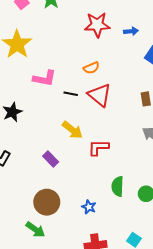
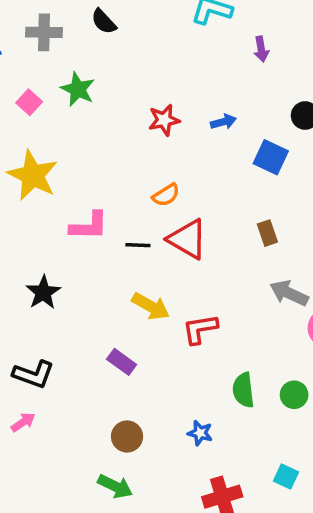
red star: (97, 25) -> (164, 120), size x0.7
brown circle: (47, 202) -> (127, 436), size x0.7

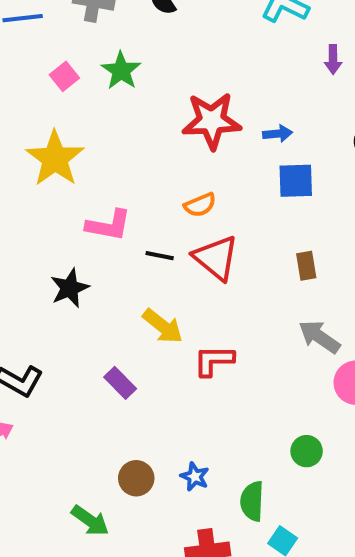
red star: (164, 120) -> (212, 121), size x1.6
blue square: (271, 157) -> (296, 181), moved, turned -36
black star: (43, 292) -> (70, 288), moved
green semicircle: (243, 390) -> (252, 501), moved
brown circle: (127, 436) -> (136, 478), moved

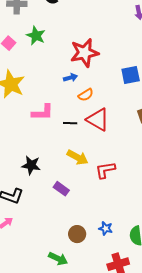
blue arrow: (278, 134) -> (70, 78), moved
black star: (70, 288) -> (31, 165), moved, turned -30

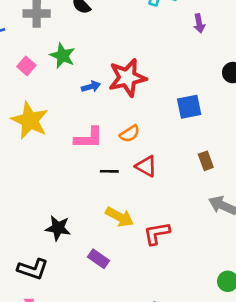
blue arrow: (70, 78) -> (91, 87), moved
pink L-shape: (43, 112) -> (89, 138), moved
red triangle: (98, 120) -> (146, 166), size x0.7

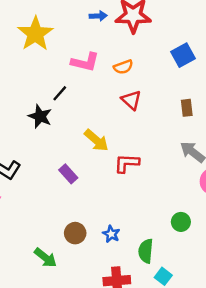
blue square: (189, 107) -> (183, 55), turned -30
black line: (109, 171) -> (60, 93), moved, turned -63
black star: (58, 228) -> (40, 116), moved

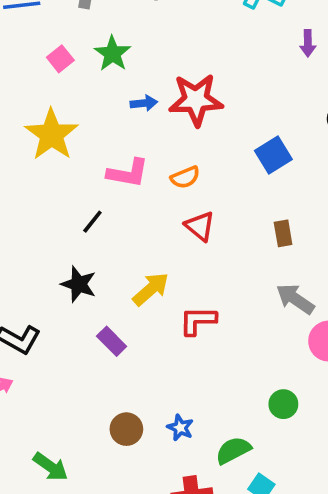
black star: (40, 116) -> (79, 284), moved
yellow arrow: (96, 140) -> (151, 289), turned -80
green semicircle: (146, 251) -> (233, 450), turned 60
green arrow: (45, 258) -> (51, 467), moved

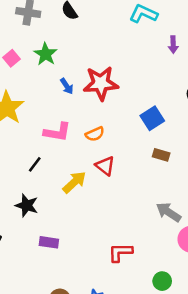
blue arrow: (144, 103) -> (67, 86), turned 63
brown rectangle: (283, 233) -> (161, 155), moved, turned -63
yellow arrow: (151, 289) -> (74, 182), moved
red L-shape: (198, 321) -> (120, 252), moved
purple rectangle: (112, 341) -> (49, 242), turned -36

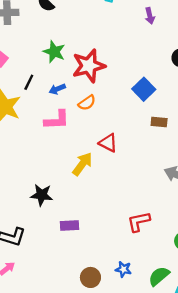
green star: (46, 54) -> (54, 52), moved
blue arrow: (67, 86) -> (57, 89), moved, turned 112
orange semicircle: (95, 134) -> (87, 103), moved
black line: (35, 164) -> (29, 82), moved

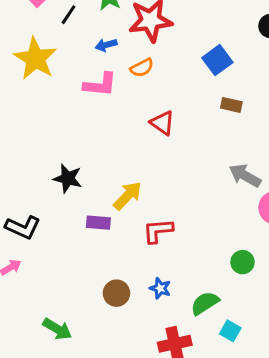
black line: (29, 82) -> (68, 15), moved
yellow arrow: (82, 164) -> (128, 196), moved
red L-shape: (139, 222) -> (158, 231), moved

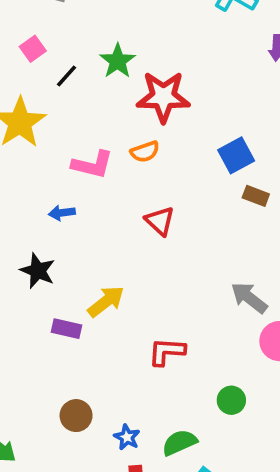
blue arrow: (106, 45) -> (62, 213), moved
brown rectangle: (231, 105) -> (256, 196), moved
red L-shape: (158, 231) -> (167, 352), moved
blue star: (160, 288) -> (127, 437), moved

